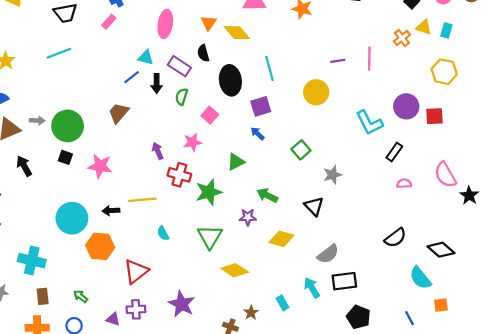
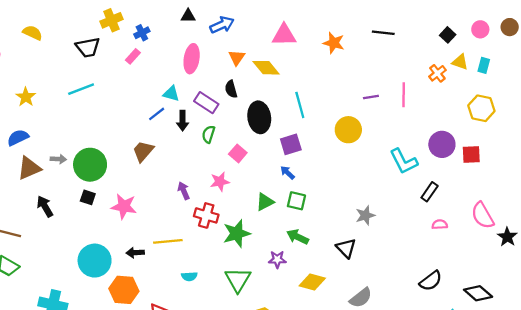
green square: (301, 150) -> (296, 201), moved, turned -36
cyan semicircle: (163, 233) -> (189, 276), turned -64

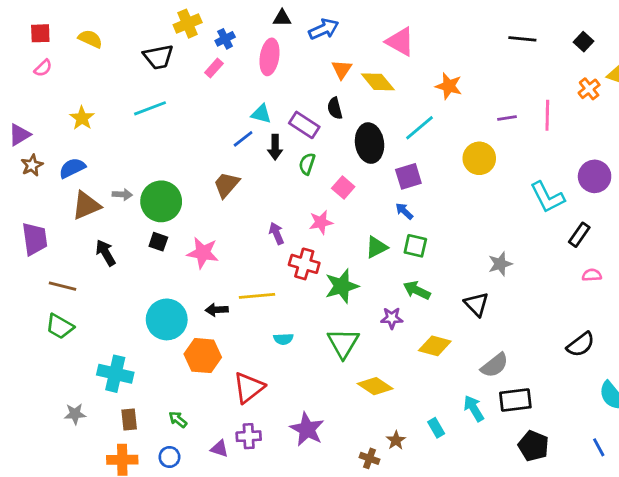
pink triangle: (284, 35) -> (400, 42), turned 30
black square: (448, 35) -> (583, 42), moved
orange star: (334, 43) -> (449, 86), moved
pink ellipse: (192, 59) -> (270, 57), moved
cyan line: (300, 105) -> (420, 128), turned 65

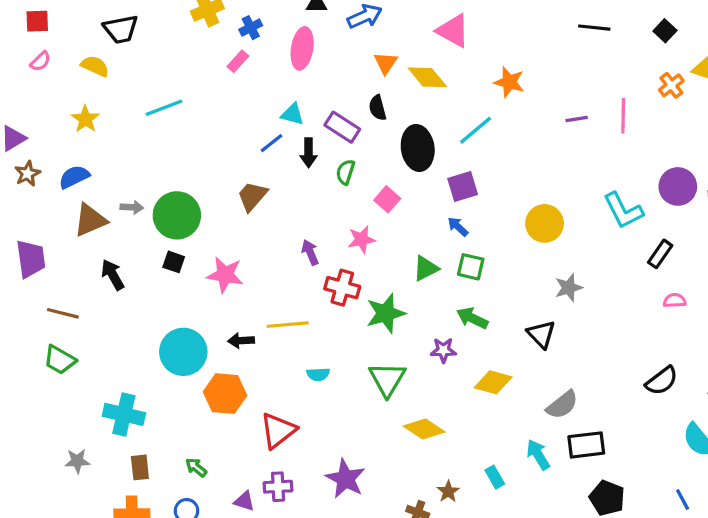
yellow semicircle: (90, 39) -> (95, 66), moved
black trapezoid: (158, 57) -> (121, 29), moved
yellow circle: (479, 158) -> (545, 223), moved

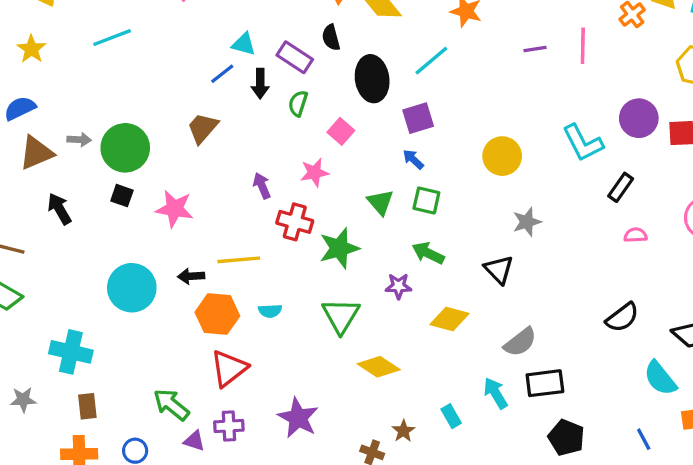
green triangle: (426, 268) -> (380, 202), turned -44
orange hexagon: (225, 394) -> (217, 314), moved
green arrow: (196, 467) -> (171, 405), moved, size x1.6

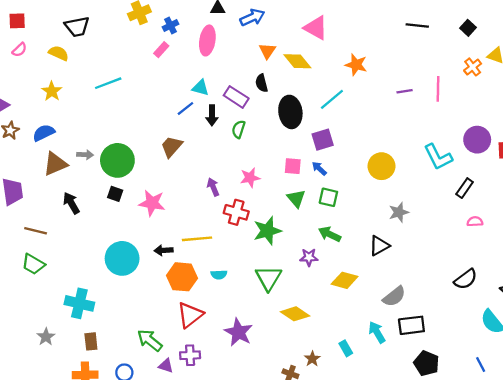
pink square: (341, 131) -> (293, 166), moved, turned -36
black triangle: (499, 270) -> (379, 246), turned 45
gray star: (23, 400) -> (46, 337), turned -30
purple star: (298, 418) -> (239, 332), moved

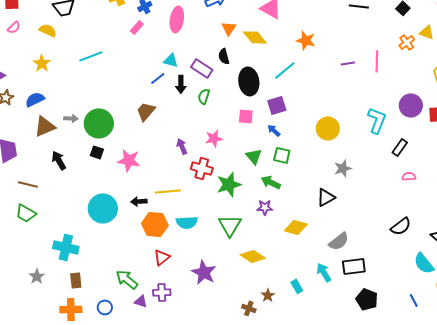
cyan L-shape: (438, 157) -> (377, 120), turned -132
pink square: (293, 166) -> (246, 116), moved
green arrow: (330, 234) -> (271, 182), moved
cyan semicircle: (219, 275) -> (187, 222), size x1.5
red triangle: (190, 315) -> (162, 257), size x0.7

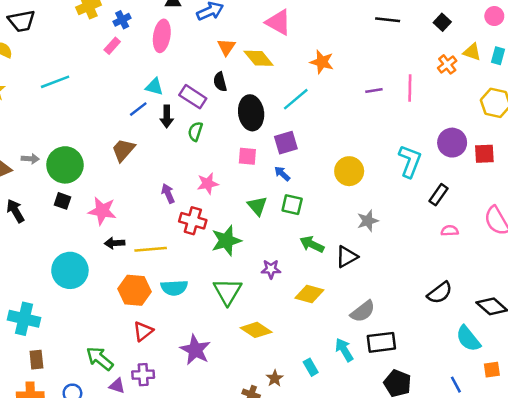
green arrow: (271, 182) -> (312, 244), moved
black arrow: (139, 201) -> (115, 243), moved

